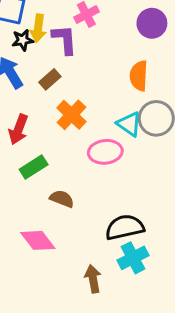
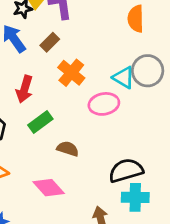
orange semicircle: (139, 76) -> (136, 19), moved
cyan cross: (133, 258) -> (135, 197), turned 32

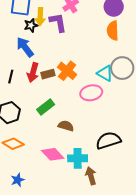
brown rectangle: (50, 42) -> (48, 74), moved, turned 32
red arrow: (25, 89) -> (33, 72), moved
cyan cross: (135, 197) -> (78, 158), moved

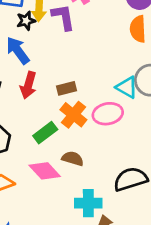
orange cross: (67, 71) -> (73, 115), moved
brown rectangle: (48, 74) -> (67, 88), moved
pink diamond: (53, 154) -> (45, 171), moved

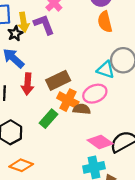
brown rectangle: (67, 88) -> (58, 80), size x1.5
brown semicircle: (73, 159) -> (82, 109), moved
pink diamond: (45, 171) -> (100, 142), moved

